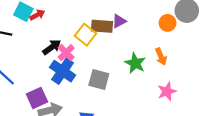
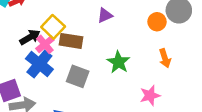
brown rectangle: (102, 26) -> (71, 41), moved
yellow square: (86, 35) -> (53, 27), moved
orange arrow: (161, 57) -> (165, 58), moved

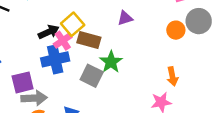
orange arrow: (165, 58) -> (172, 76), moved
green star: (118, 62) -> (111, 62), moved
blue cross: (39, 64) -> (55, 59), turned 32

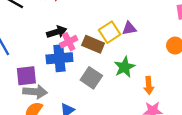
yellow square: (73, 24) -> (110, 32), moved
green star: (111, 62) -> (124, 67), moved
orange arrow: (172, 76) -> (149, 85), moved

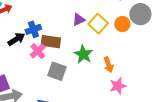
yellow square: (110, 32) -> (98, 24), moved
pink cross: (69, 42) -> (38, 51), moved
blue cross: (59, 58) -> (33, 29), moved, size x0.7

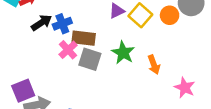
black arrow: (16, 39) -> (42, 23), moved
gray square: (57, 71) -> (90, 59), moved
pink star: (118, 86) -> (185, 88), moved, turned -30

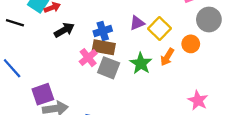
orange circle: (170, 15) -> (191, 44), moved
blue cross: (62, 24) -> (103, 31), moved
orange arrow: (154, 65) -> (167, 57), moved, turned 48

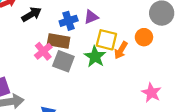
yellow square: (160, 29) -> (106, 40), moved, turned -30
black arrow: (64, 30) -> (31, 14), moved
blue cross: (103, 31) -> (69, 21), moved

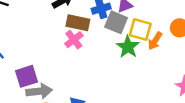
brown rectangle: (59, 41) -> (78, 23), moved
gray square: (63, 61) -> (116, 22), moved

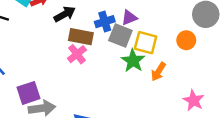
orange arrow: (155, 41) -> (158, 72), moved

